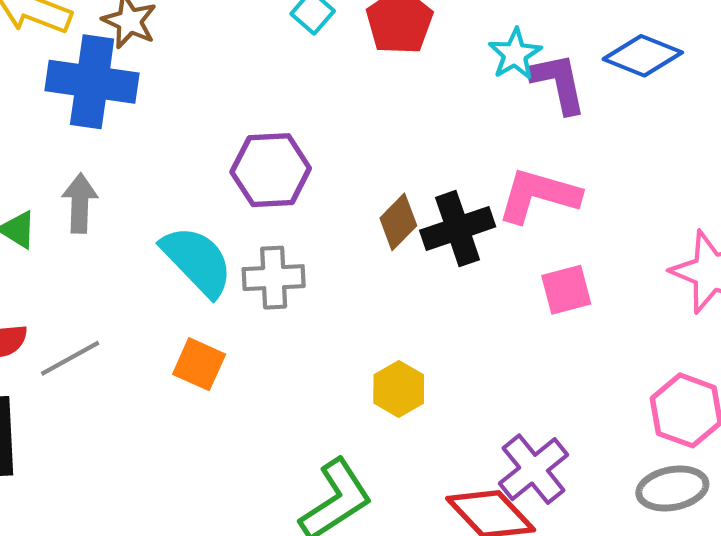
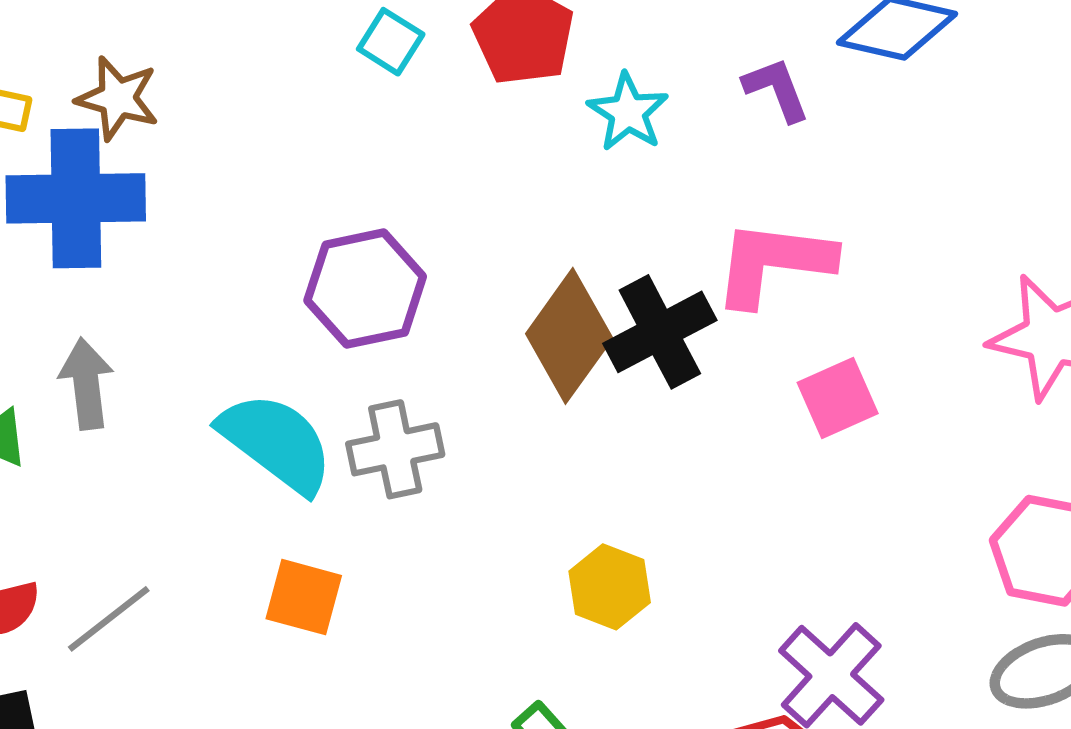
cyan star: (515, 54) -> (628, 112), moved
purple L-shape: (558, 83) -> (776, 89), size x0.7
brown diamond: (398, 222) -> (569, 336), size x1.5

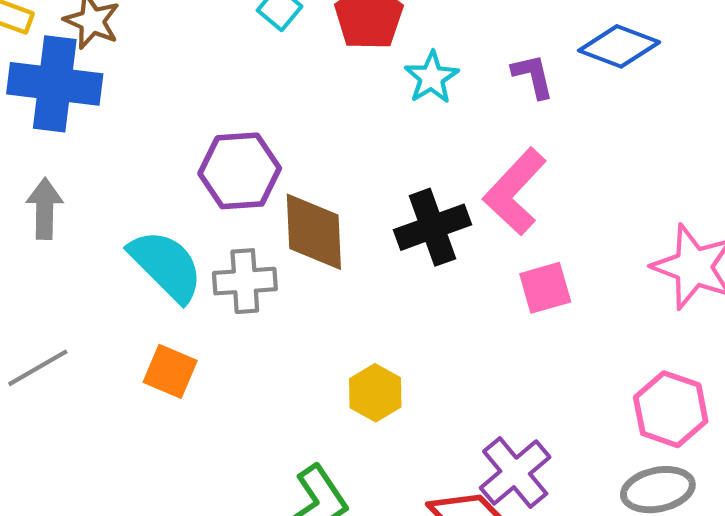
pink L-shape: (773, 263) -> (515, 192), turned -62
brown diamond: (569, 336) -> (314, 232), moved, turned -46

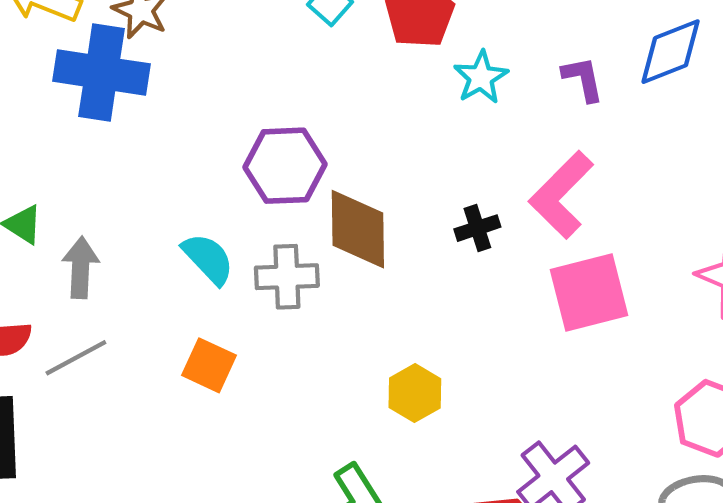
blue diamond: (619, 46) -> (671, 52), turned -44
gray arrow: (45, 209) -> (81, 268), moved
black cross: (432, 227) -> (477, 228), size x0.6
cyan semicircle: (166, 266) -> (208, 259), size x0.7
pink square: (545, 288) -> (589, 292), size x1.5

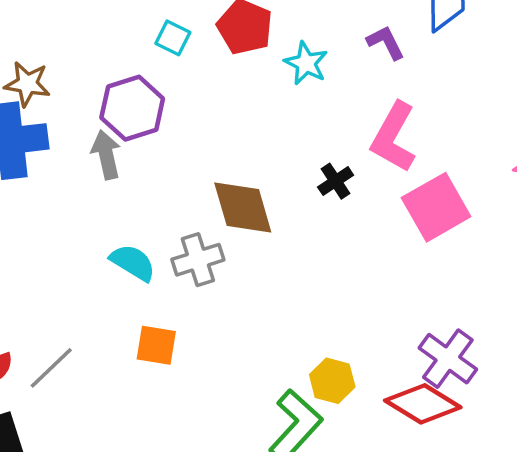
purple hexagon: (285, 166) -> (132, 108), moved
gray arrow: (81, 268) -> (106, 155), moved
yellow hexagon: (415, 393) -> (332, 381), moved

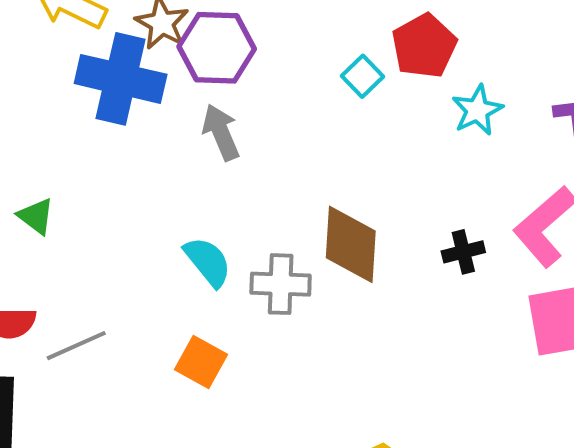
cyan square: (173, 38) -> (363, 76), moved
purple hexagon: (132, 108) -> (217, 48), moved
gray arrow: (106, 155) -> (221, 132), turned -30

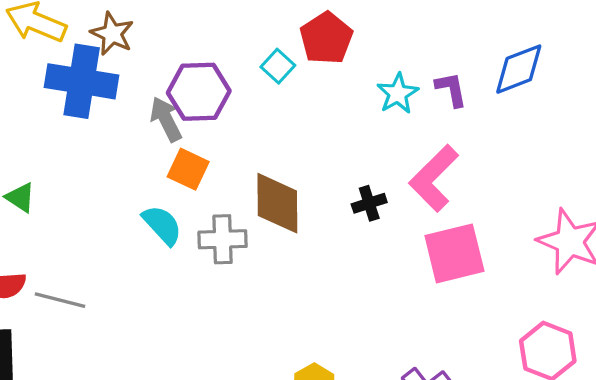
purple hexagon: (217, 48) -> (199, 92), moved
cyan star: (477, 110) -> (398, 93), moved
gray line: (76, 346) -> (60, 300), turned 42
orange square: (201, 362) -> (188, 169), moved

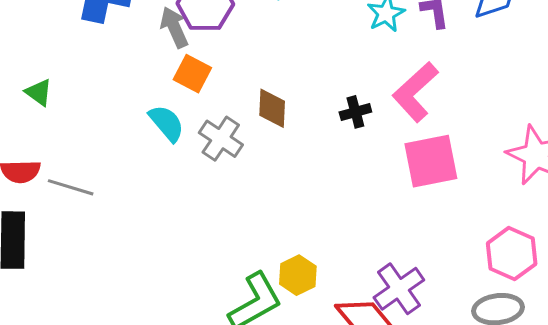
brown diamond: (277, 203) -> (272, 108), size x0.7
gray cross: (223, 239) -> (221, 139), turned 33

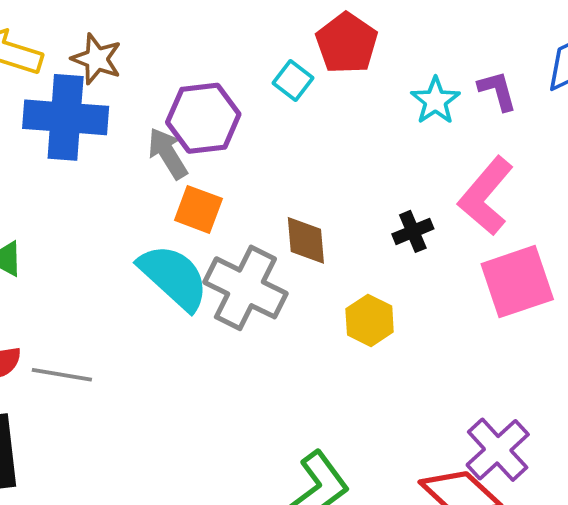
cyan semicircle: (167, 123) -> (174, 277), size x1.5
gray cross: (221, 139) -> (245, 288), size x1.4
yellow hexagon: (298, 275) -> (370, 320), moved

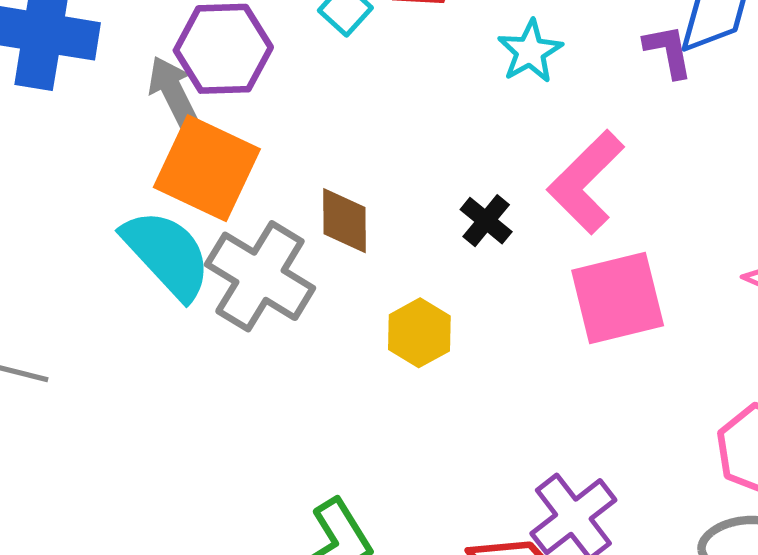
purple L-shape: (497, 91) -> (668, 51), moved
orange square: (198, 209) -> (207, 168), size x1.6
black cross: (413, 231) -> (486, 221), turned -33

